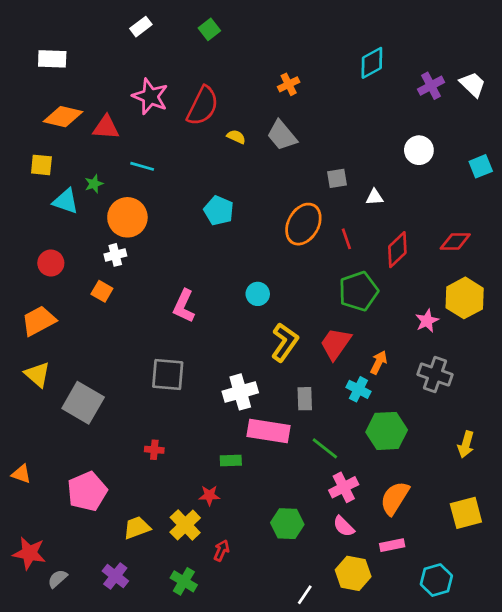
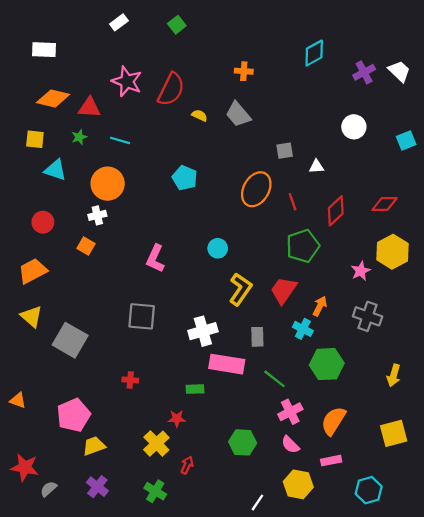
orange cross: (289, 84) -> (244, 71), turned 30
green star: (94, 184) -> (79, 137), moved
yellow trapezoid: (137, 528) -> (94, 446), moved

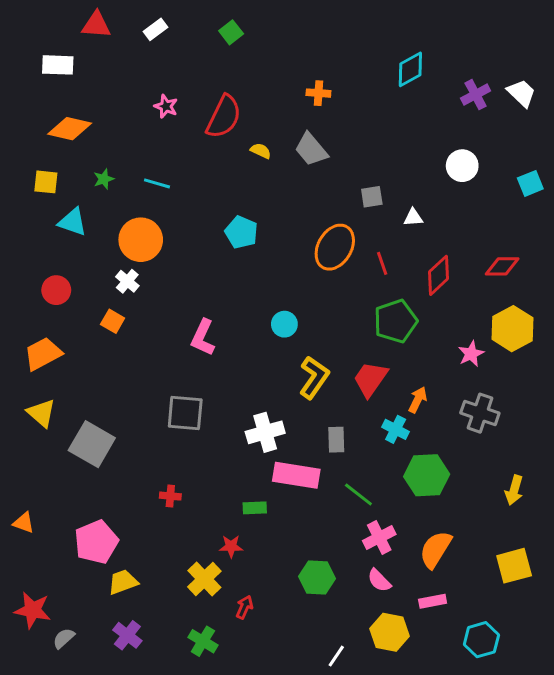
pink star: (127, 81) -> (166, 106), size x0.6
red triangle: (89, 108) -> (96, 25), moved
white cross: (97, 215) -> (127, 281), turned -36

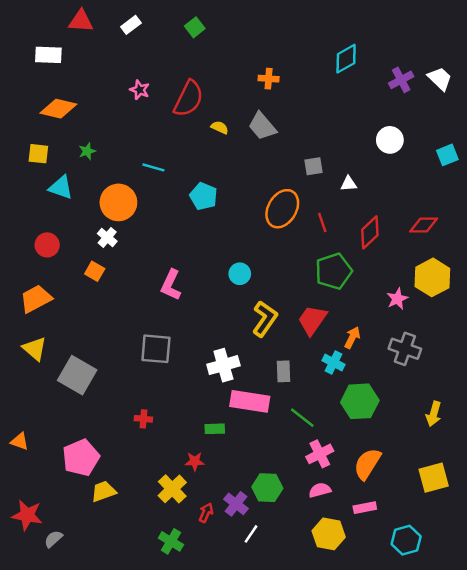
cyan line: (157, 183) -> (153, 167), moved
pink semicircle: (379, 580) -> (320, 490), turned 120
purple cross: (127, 635) -> (236, 504), moved
white line: (336, 656) -> (251, 534), moved

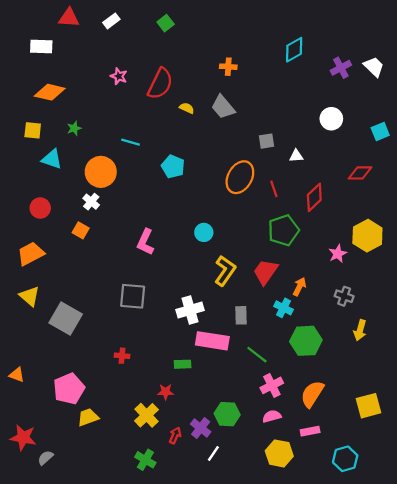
red diamond: (424, 225) -> (360, 173), moved
gray cross: (405, 349) -> (344, 296), size x0.7
yellow arrow: (434, 414) -> (360, 330), moved

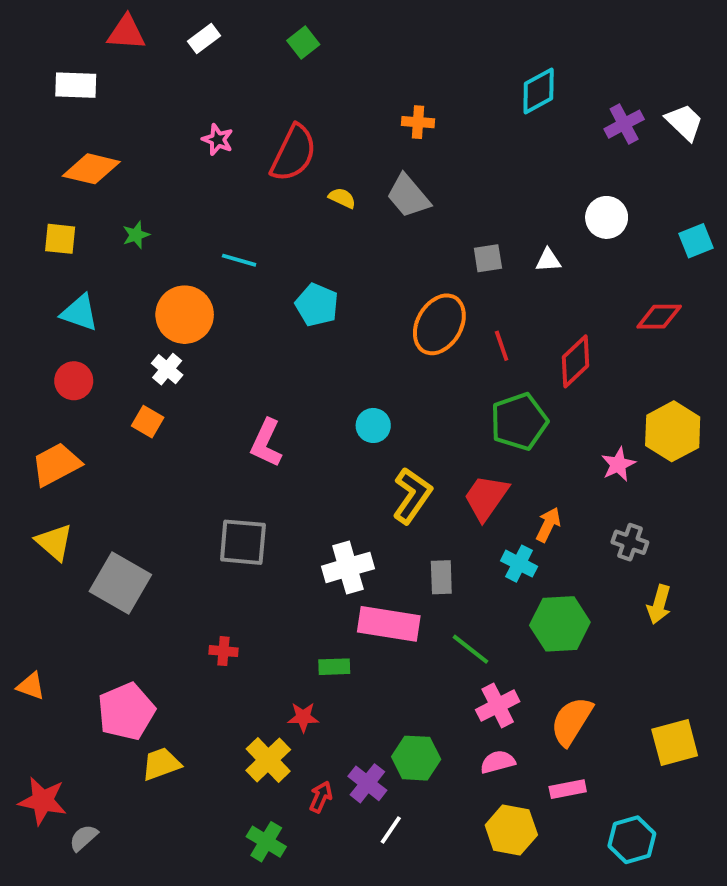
white triangle: (296, 156) -> (548, 260), moved
cyan triangle: (52, 159) -> (80, 313), moved

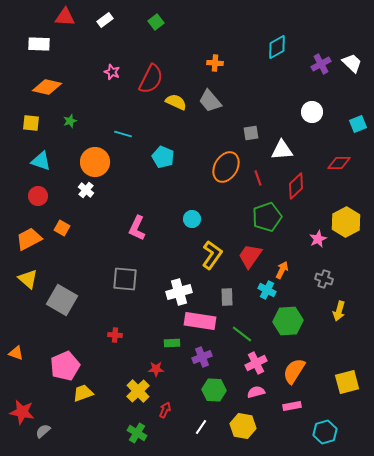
yellow semicircle: (342, 198) -> (176, 102), size x1.5
white triangle: (548, 260) -> (282, 150), moved, size x1.6
orange square: (148, 422) -> (62, 228), moved
purple cross: (367, 783) -> (202, 357), moved, turned 30
yellow hexagon: (511, 830) -> (243, 426), moved

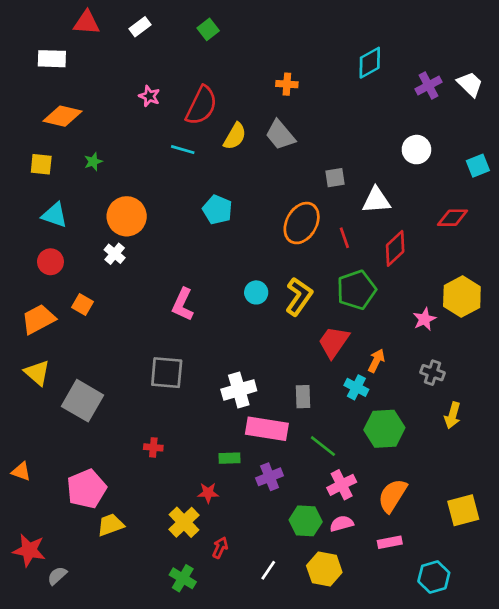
yellow semicircle: (176, 102) -> (235, 136), turned 95
cyan line: (123, 134) -> (183, 150), moved
yellow L-shape: (212, 255) -> (299, 296), moved
green hexagon: (214, 390) -> (306, 521), moved

